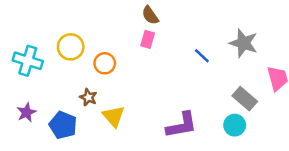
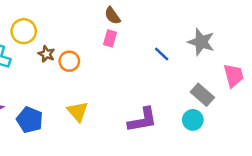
yellow circle: (71, 47) -> (24, 31), moved
brown star: (88, 97) -> (46, 54), moved

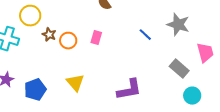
pink rectangle: (110, 38) -> (96, 38), moved
blue pentagon: (30, 120) -> (35, 90), turned 30
cyan circle: (193, 120) -> (192, 96), moved

